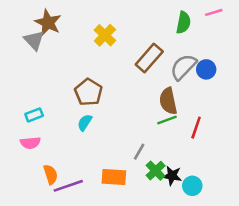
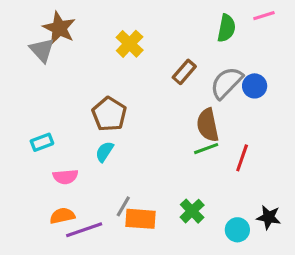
brown rectangle: (149, 58) -> (184, 72), size x0.7
pink semicircle: (30, 143) -> (65, 177), moved
gray line: (139, 152) -> (123, 206), moved
orange semicircle: (51, 174) -> (62, 216), turned -84
black star: (172, 176) -> (269, 217), moved

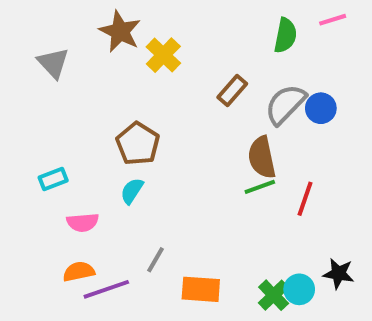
brown star: (59, 28) -> (120, 31), moved
green cross: (192, 211) -> (274, 295), moved
orange rectangle: (140, 219) -> (201, 289), moved

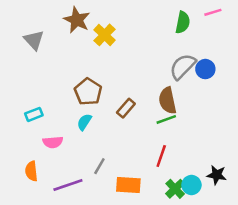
brown rectangle: (232, 91) -> (126, 108), moved
red line: (305, 199) -> (161, 156), moved
orange semicircle: (79, 272) -> (31, 171), moved, turned -84

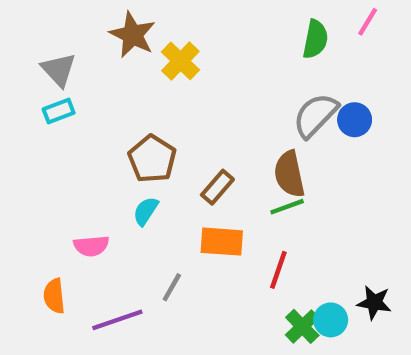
pink line: (213, 12) -> (368, 22), turned -42
cyan rectangle: (34, 114) -> (59, 111), moved
orange rectangle: (128, 185) -> (222, 242), moved

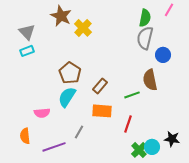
gray semicircle: (315, 115) -> (145, 38), moved, turned -30
brown semicircle: (289, 174) -> (150, 80), moved
cyan semicircle: (146, 211) -> (67, 97), size x1.5

